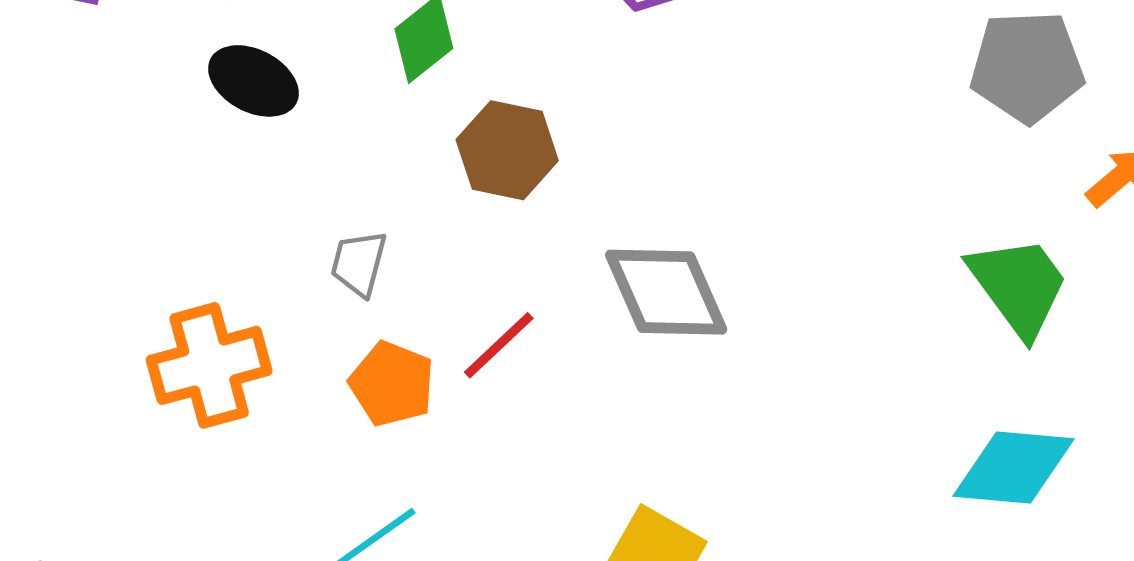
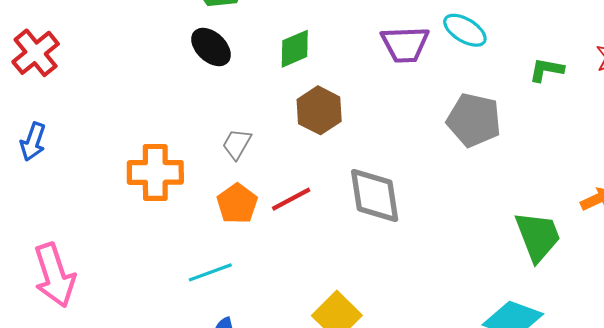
gray pentagon: (1027, 67) -> (474, 120), moved

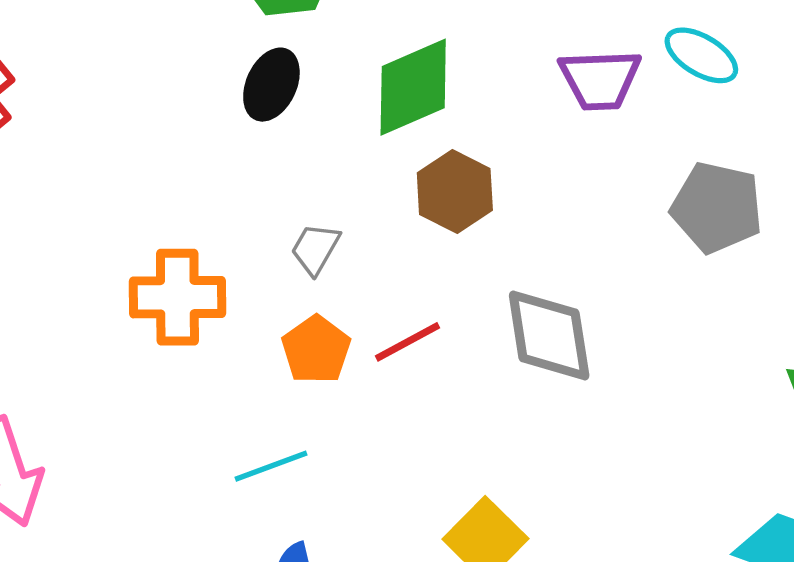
black ellipse: (211, 47) -> (271, 85), turned 72
green diamond: (295, 49) -> (413, 87), size x1.5

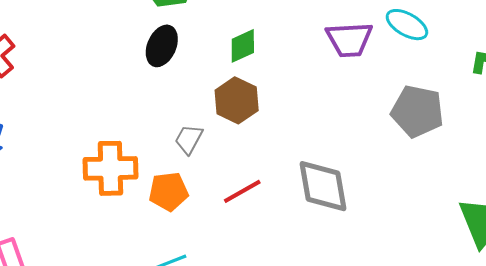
green diamond: (413, 87) -> (243, 46), size x0.6
brown hexagon: (455, 191) -> (237, 100), moved
orange pentagon: (316, 350) -> (168, 191), moved, turned 30

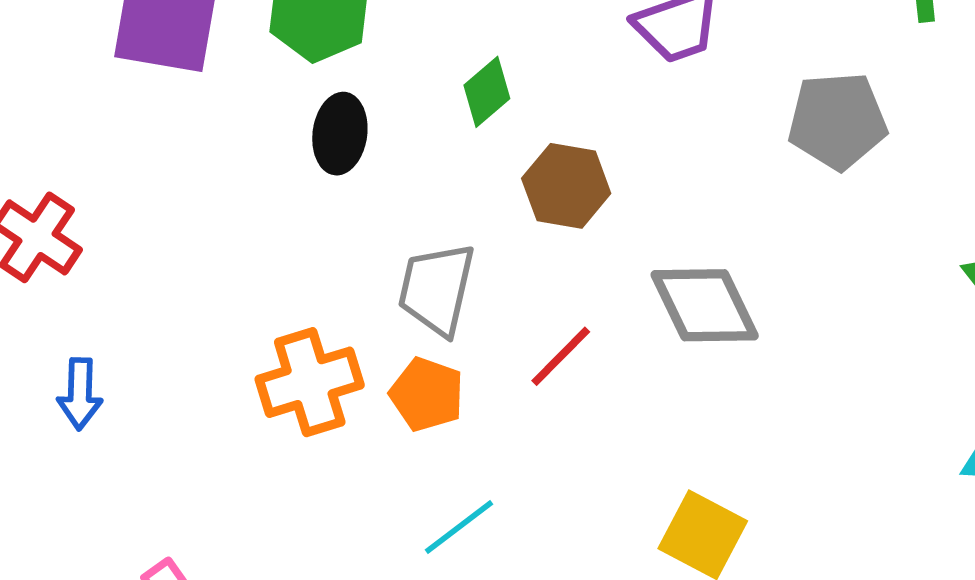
brown hexagon: (237, 100) -> (566, 186), moved
gray trapezoid: (189, 139) -> (437, 289), size x1.6
orange pentagon: (168, 191) -> (427, 394), turned -30

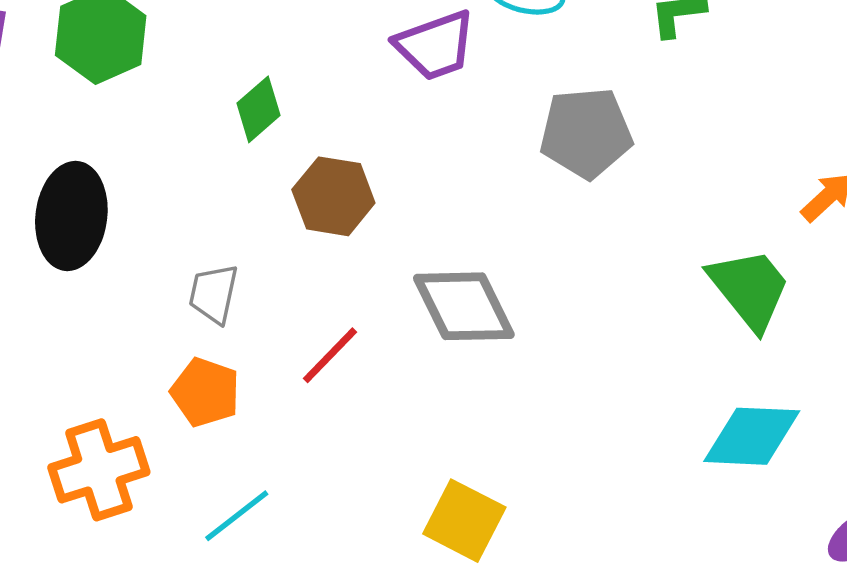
black ellipse: (340, 134) -> (71, 216), moved, size x1.4
gray trapezoid: (437, 289) -> (214, 294), size x0.7
orange cross: (310, 382) -> (99, 470), moved

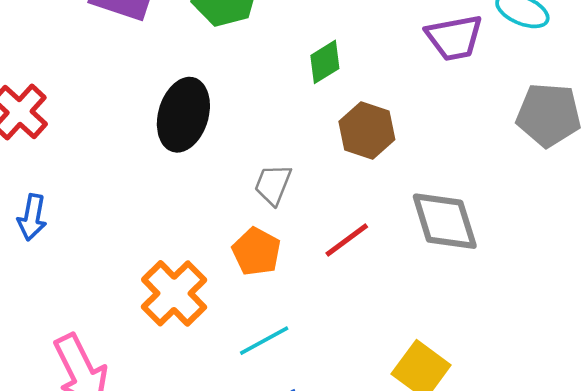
orange cross: (99, 470) -> (174, 293), turned -36

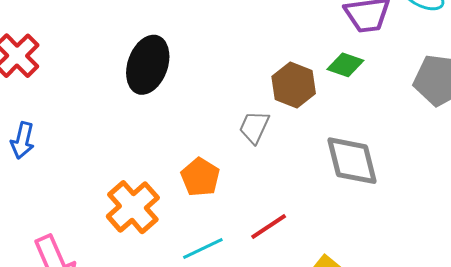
green diamond: (325, 62) -> (345, 65), moved, turned 48
gray trapezoid: (273, 184) -> (254, 127), moved
red line: (347, 240) -> (269, 226), moved

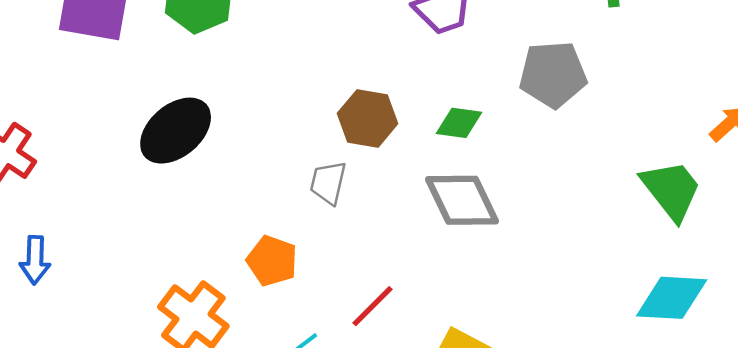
black ellipse: (148, 65) -> (176, 131), turned 42
green diamond: (345, 65) -> (459, 123), moved

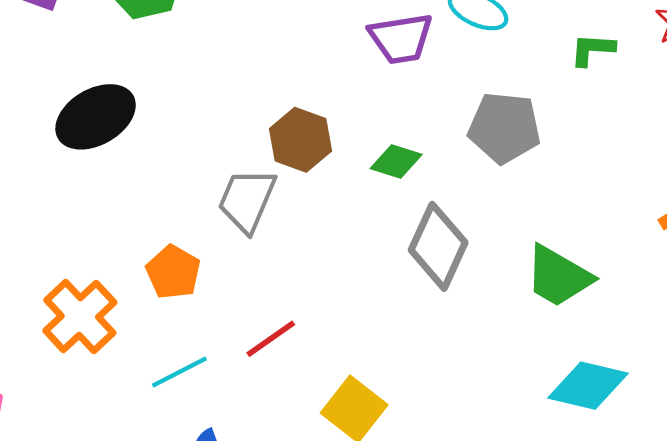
gray trapezoid: (328, 183) -> (247, 200), size x1.4
green trapezoid: (671, 190) -> (559, 276), moved, turned 148
gray diamond: (462, 200) -> (438, 246), moved, turned 40

